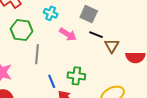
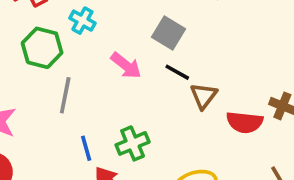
cyan cross: (51, 13) -> (82, 21), moved
green cross: (76, 76) -> (133, 143), turned -36

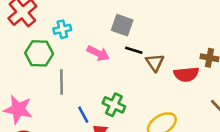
cyan cross: (82, 21) -> (62, 29), turned -30
green cross: (133, 143) -> (114, 105), turned -30

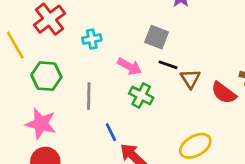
green hexagon: (39, 53) -> (46, 76), moved
red semicircle: (186, 74) -> (224, 93), turned 40
green cross: (114, 105) -> (141, 95), moved

